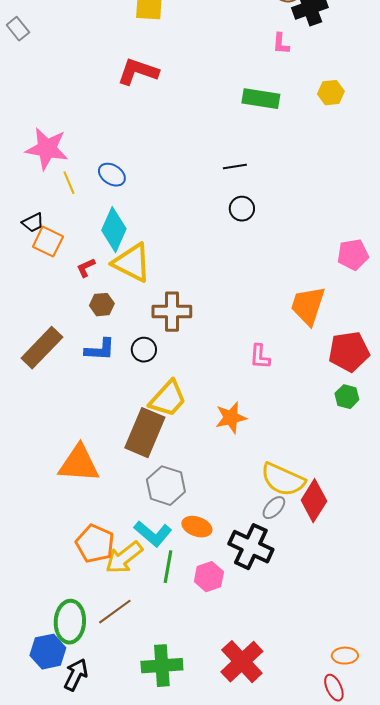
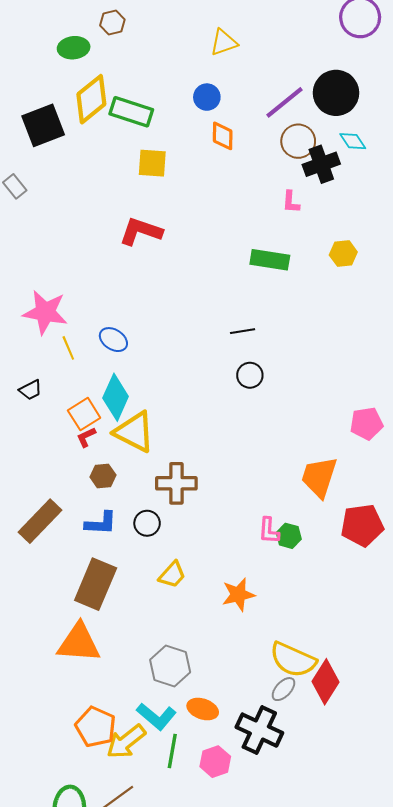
orange square: (48, 242) -> (84, 414), moved, turned 32
green hexagon: (347, 397) -> (289, 536), moved
yellow trapezoid: (168, 399) -> (172, 575), size x0.7
brown rectangle: (145, 433) -> (96, 584), moved

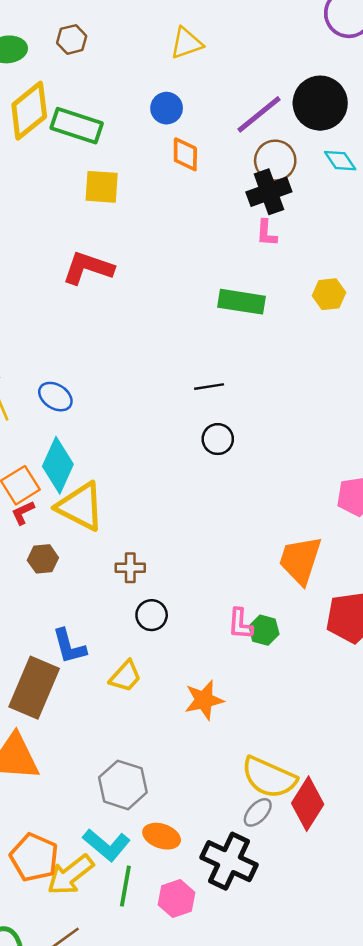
brown hexagon: (112, 23) -> (72, 39), moved
black cross: (321, 164) -> (269, 192), moved
brown cross: (176, 483) -> (130, 568), size x0.6
blue L-shape: (101, 523) -> (69, 646), moved, turned 72
black circle: (147, 523) -> (152, 615), moved

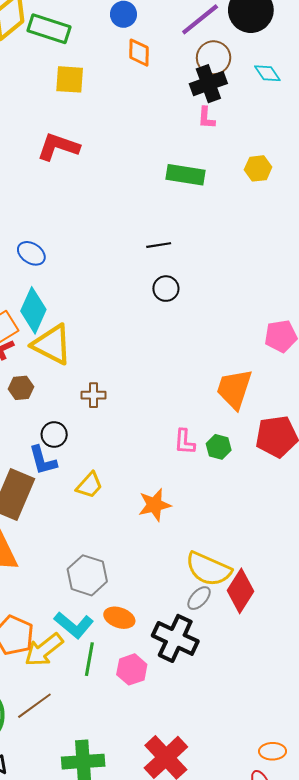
cyan diamond: (340, 161) -> (267, 73), moved
black circle: (152, 615) -> (54, 434), moved
green hexagon: (264, 630) -> (219, 447), moved

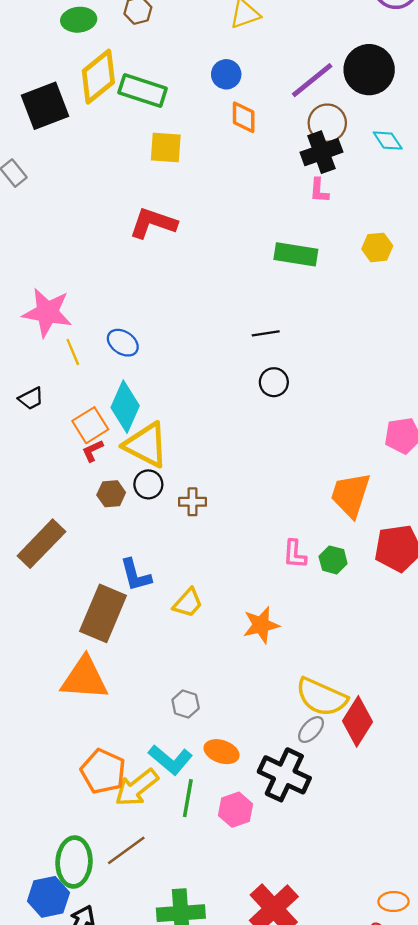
black circle: (54, 434) -> (148, 484), moved
gray hexagon: (87, 575) -> (186, 704), size x0.6

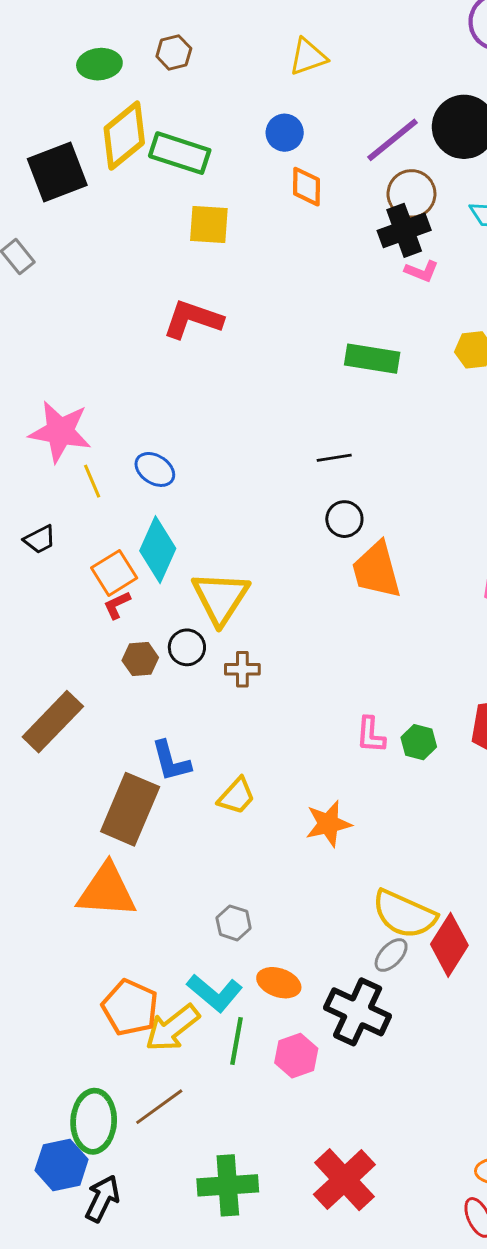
pink L-shape: (319, 190) -> (422, 271), moved, turned -72
yellow triangle: (146, 445) -> (220, 598), moved, turned 36
orange trapezoid: (351, 495) -> (376, 570), moved, turned -33

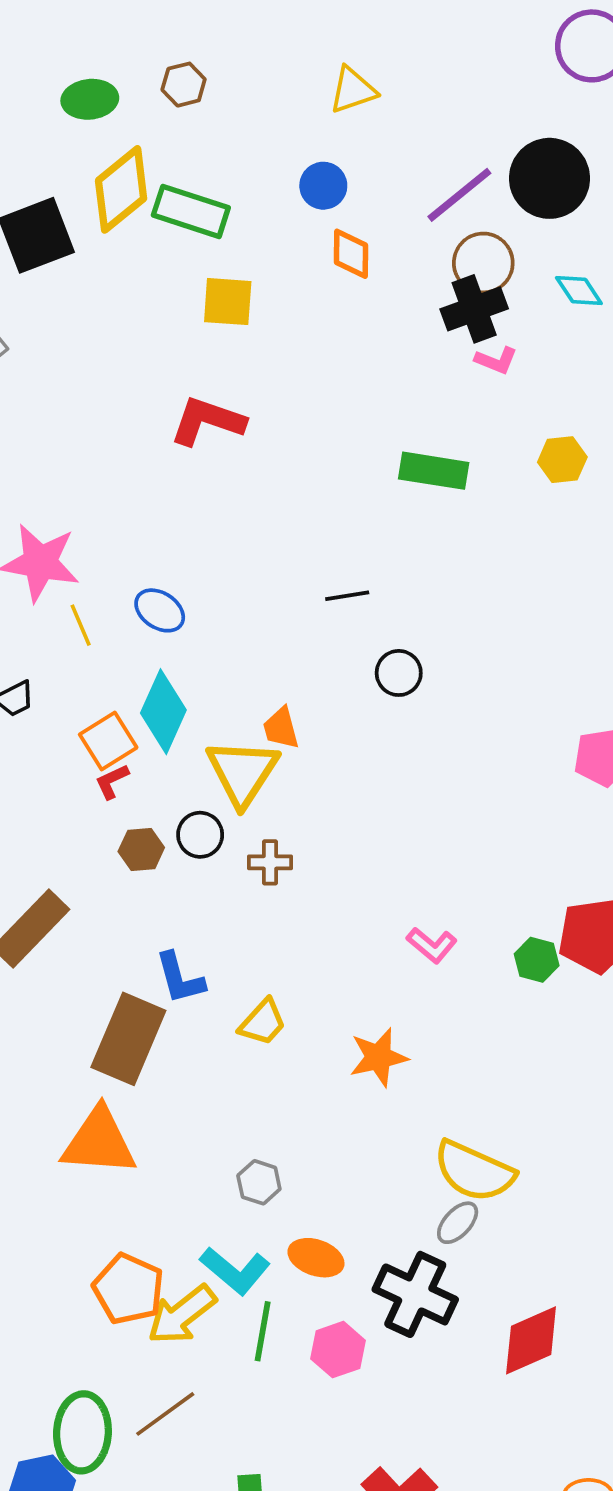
black line: (334, 458) -> (347, 596), moved
orange trapezoid: (376, 570) -> (281, 728), moved, size x0.6
pink L-shape: (371, 735) -> (432, 945), turned -54
green hexagon: (419, 742) -> (537, 960), moved
red diamond: (449, 945) -> (531, 1340), moved, turned 34

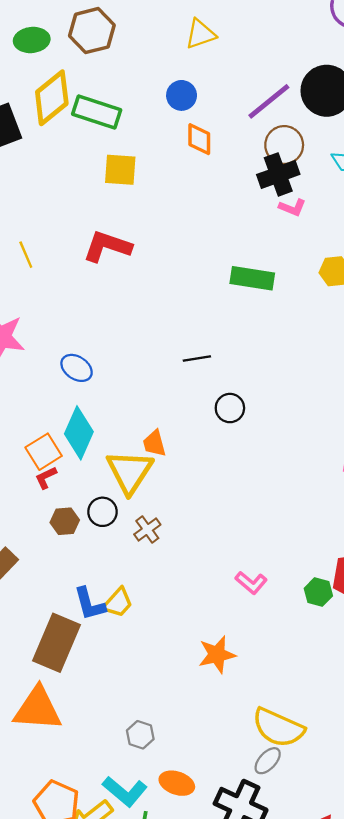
brown hexagon: (184, 85) -> (92, 31), size x1.6
yellow line: (81, 625) -> (26, 255), moved
brown cross: (270, 862) -> (147, 530), turned -36
yellow trapezoid: (263, 1022) -> (118, 603), moved

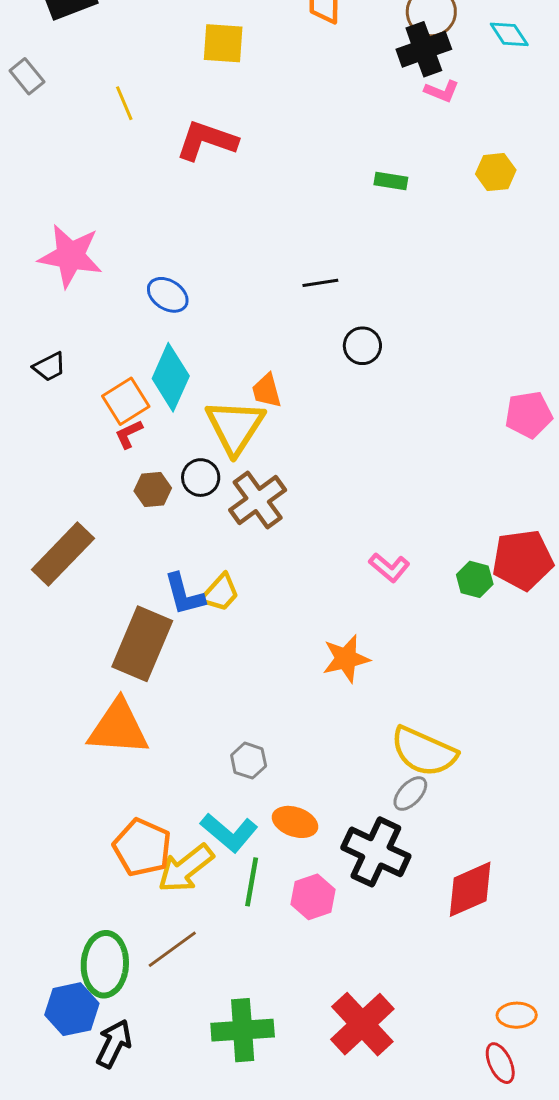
yellow line: (26, 255) -> (124, 103), moved
green rectangle: (252, 278) -> (391, 181), size x0.6
brown cross: (147, 530) -> (258, 500), size x1.6

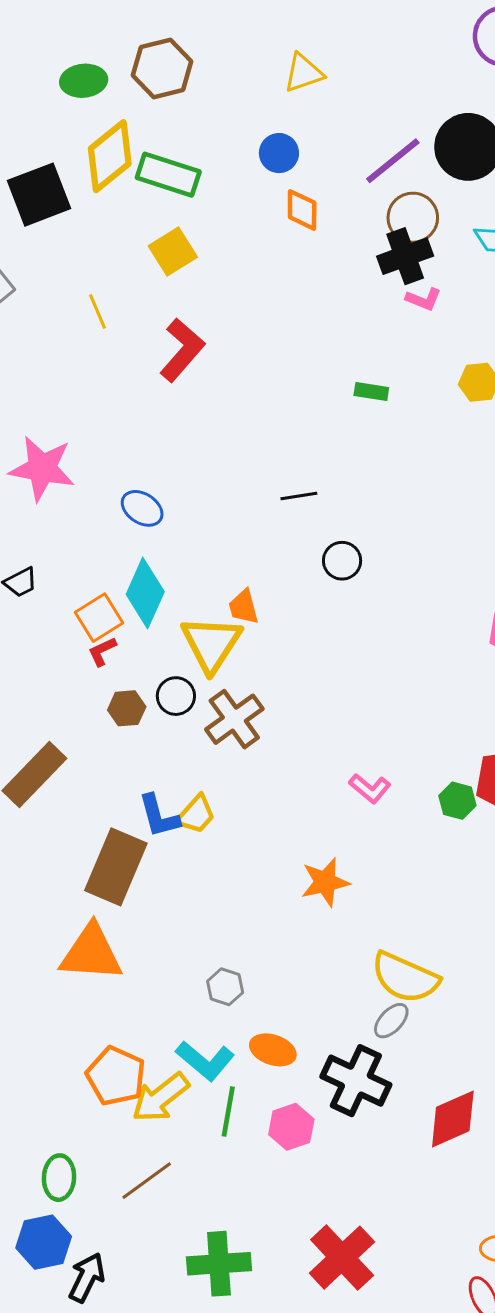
yellow square: (223, 43) -> (173, 251), moved, turned -36
red L-shape: (207, 141) -> (182, 350), turned 112
green ellipse: (105, 964) -> (59, 1178), moved, size x0.7

